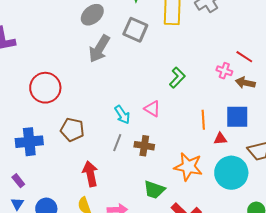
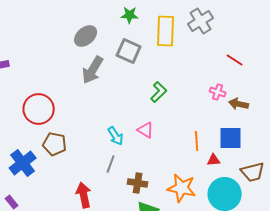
red line: (244, 57) -> (235, 60), moved
green L-shape: (177, 78) -> (159, 92), moved
brown pentagon: (72, 130) -> (55, 144), moved
blue cross: (29, 142) -> (23, 163), turned -32
brown cross: (144, 146) -> (138, 183), moved

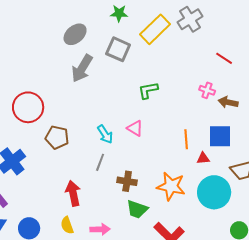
yellow rectangle: (166, 31) -> (155, 29), turned 44
green L-shape: (159, 92) -> (148, 90), turned -145
brown pentagon: (55, 144) -> (57, 137), moved

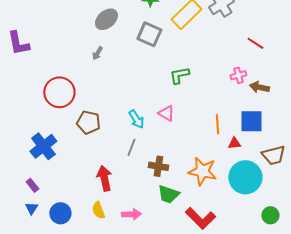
gray arrow: (82, 68) -> (97, 53), moved, size x0.5
pink cross: (207, 90) -> (238, 75), turned -35

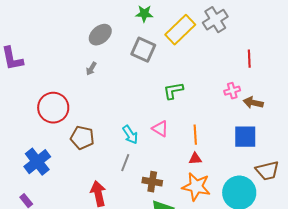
red line: (255, 43) -> (249, 59), turned 54
orange line: (217, 124) -> (195, 135), moved
red triangle: (234, 143) -> (195, 159), moved

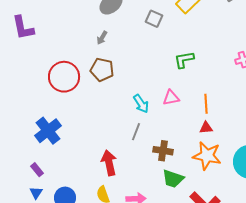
gray square: (143, 50) -> (154, 19), size x0.7
pink triangle: (160, 129) -> (171, 98), turned -42
brown pentagon: (82, 138) -> (102, 70), moved

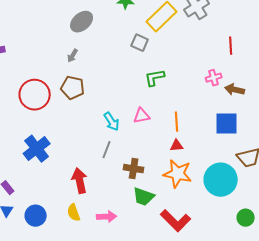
gray square: (154, 19) -> (140, 43), moved
blue cross: (48, 131) -> (37, 149), moved

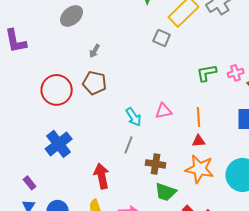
gray ellipse: (82, 22) -> (72, 16), moved
green L-shape: (155, 78) -> (207, 73), moved

